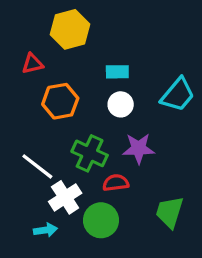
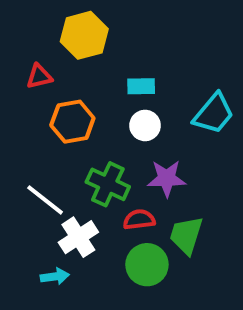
green trapezoid: (170, 212) -> (186, 235), moved
green circle: (101, 220) -> (147, 265), moved

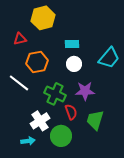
white line: (45, 200) -> (19, 83), moved
red semicircle: (139, 220) -> (71, 112), turned 77
green circle: (147, 265) -> (61, 136), moved

